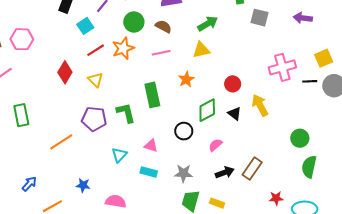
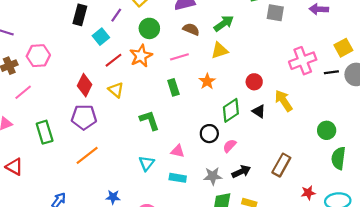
brown semicircle: (163, 26) -> (191, 29), moved
green rectangle: (152, 95) -> (173, 87), moved, size x0.7
purple pentagon: (94, 119) -> (84, 117), moved
pink semicircle: (215, 145) -> (230, 146), moved
black arrow: (225, 173) -> (241, 172), moved

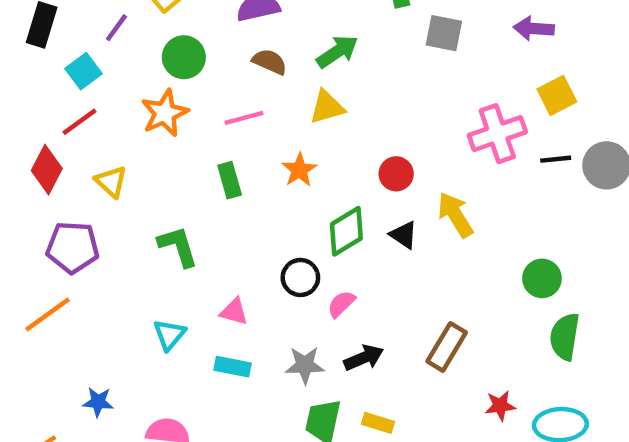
yellow square: (343, 48) -> (557, 95), moved
red line: (113, 60) -> (79, 122), moved
purple pentagon: (84, 117) -> (73, 247), moved

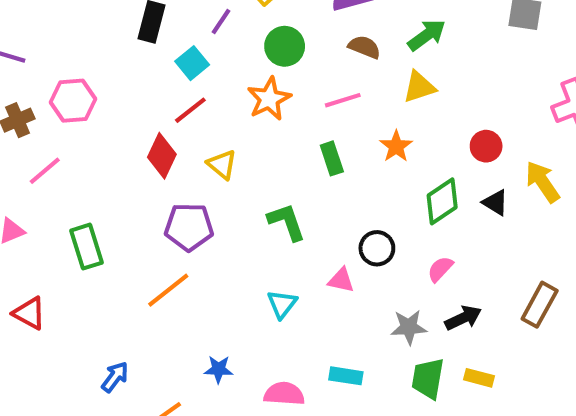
black circle: (300, 277) -> (377, 248), moved
cyan rectangle: (232, 367) -> (346, 376), moved

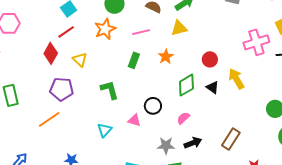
green rectangle: (332, 158) -> (134, 60), turned 35

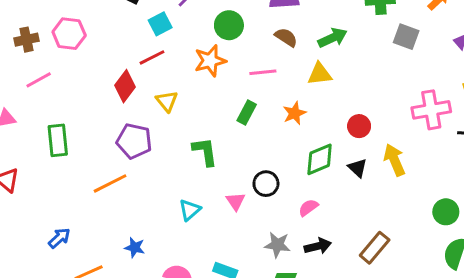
pink triangle: (134, 120) -> (236, 201), turned 32

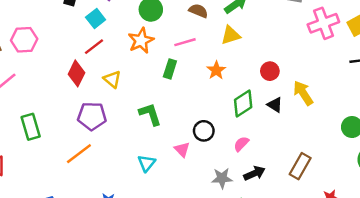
pink cross: (431, 110) -> (323, 23), moved
green rectangle: (247, 113) -> (170, 69), moved

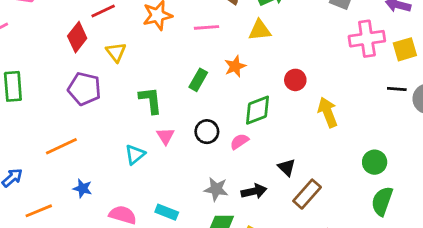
green rectangle: (170, 69) -> (198, 80), moved
black triangle: (275, 105) -> (287, 167), moved
pink semicircle: (241, 144) -> (239, 142), moved
pink triangle: (182, 150) -> (165, 136), moved
orange line: (79, 154) -> (61, 146), moved

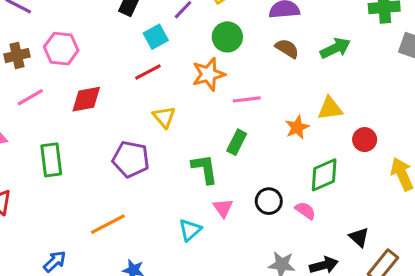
pink line: (207, 27) -> (247, 99), moved
yellow triangle: (260, 30) -> (330, 108), moved
red diamond: (77, 37) -> (86, 99), moved, turned 44
green rectangle: (198, 80) -> (237, 142), moved
pink semicircle: (239, 142) -> (305, 211), turned 72

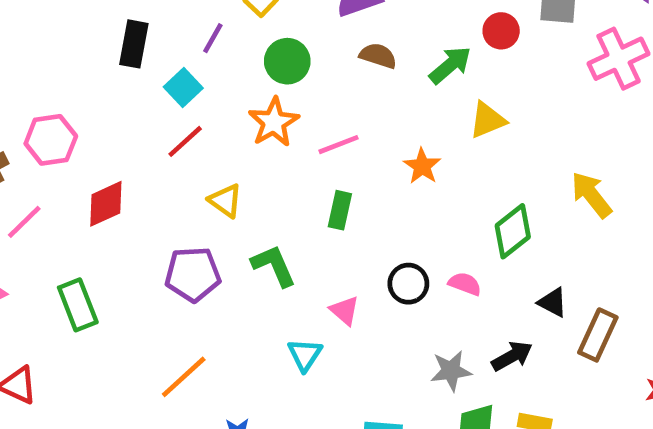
green arrow: (335, 48) -> (450, 65), moved
yellow triangle: (330, 108) -> (487, 120), moved
red circle: (365, 140) -> (501, 31), moved
green L-shape: (205, 169) -> (274, 266), moved
green diamond: (324, 175) -> (513, 231), moved

